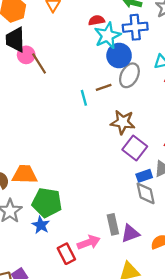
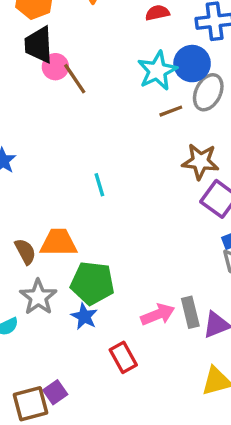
cyan star: (107, 36) -> (157, 71), moved
cyan line: (84, 98) -> (99, 185), moved
pink arrow: (89, 242) -> (158, 314), moved

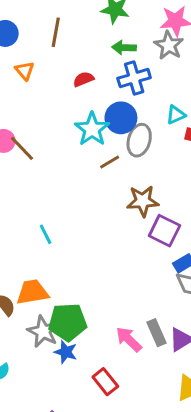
cyan line: (99, 185) -> (46, 234), moved
gray star: (38, 297) -> (43, 331), moved
pink arrow: (158, 314) -> (129, 339), turned -104

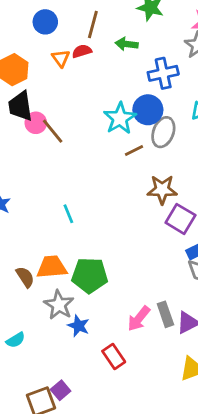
green arrow: (124, 48) -> (127, 44), moved
red semicircle: (83, 79) -> (82, 51), moved
green pentagon: (68, 322) -> (90, 275), moved
pink arrow: (129, 339) -> (139, 319), turned -100

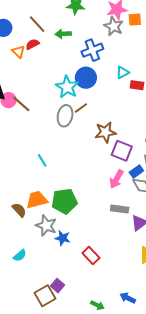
brown line: (93, 25) -> (37, 24), turned -48
gray ellipse: (163, 132) -> (65, 116), moved
gray rectangle: (165, 314) -> (120, 209), moved, turned -54
pink arrow: (139, 319) -> (116, 179), moved

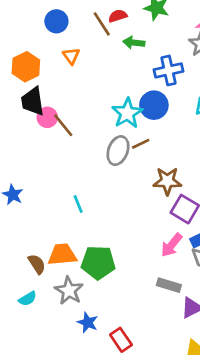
red semicircle: (32, 44) -> (118, 16), moved
blue star: (63, 238) -> (88, 323), moved
cyan semicircle: (20, 255) -> (28, 299), moved

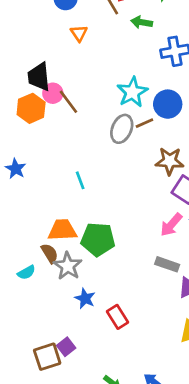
orange hexagon: (26, 67) -> (31, 108), moved
blue circle: (154, 105) -> (168, 104), moved
brown semicircle: (37, 264) -> (50, 253), moved

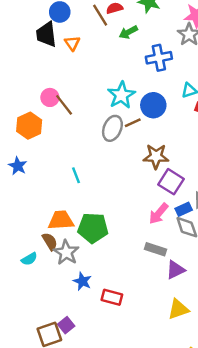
green arrow: (142, 22) -> (128, 32), turned -36
black trapezoid: (39, 77) -> (46, 34), moved
orange hexagon: (31, 108) -> (29, 126), moved
red rectangle: (118, 317) -> (112, 297), turned -42

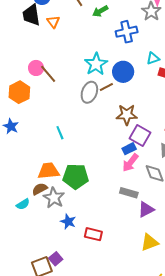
blue rectangle: (184, 209) -> (129, 149), moved
brown semicircle: (50, 241) -> (40, 189), turned -84

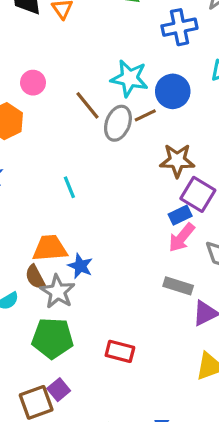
cyan star: (96, 64) -> (129, 78), turned -30
brown line: (48, 74) -> (87, 105), moved
green pentagon: (76, 176) -> (53, 338), moved
brown semicircle: (40, 189) -> (35, 277), turned -91
blue star: (68, 222) -> (80, 266), moved

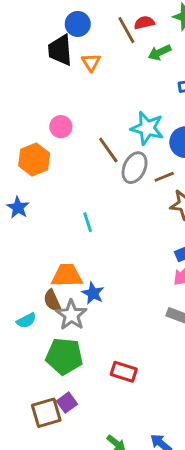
brown line: (145, 115) -> (164, 177), moved

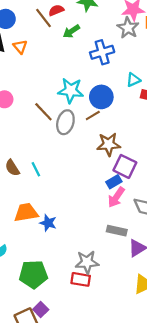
brown line: (164, 177) -> (93, 115), moved
brown semicircle: (52, 301) -> (12, 168), moved
gray star: (71, 315) -> (87, 262), moved, turned -30

